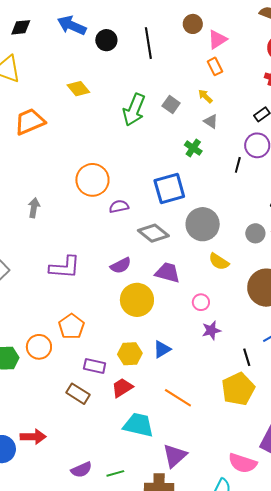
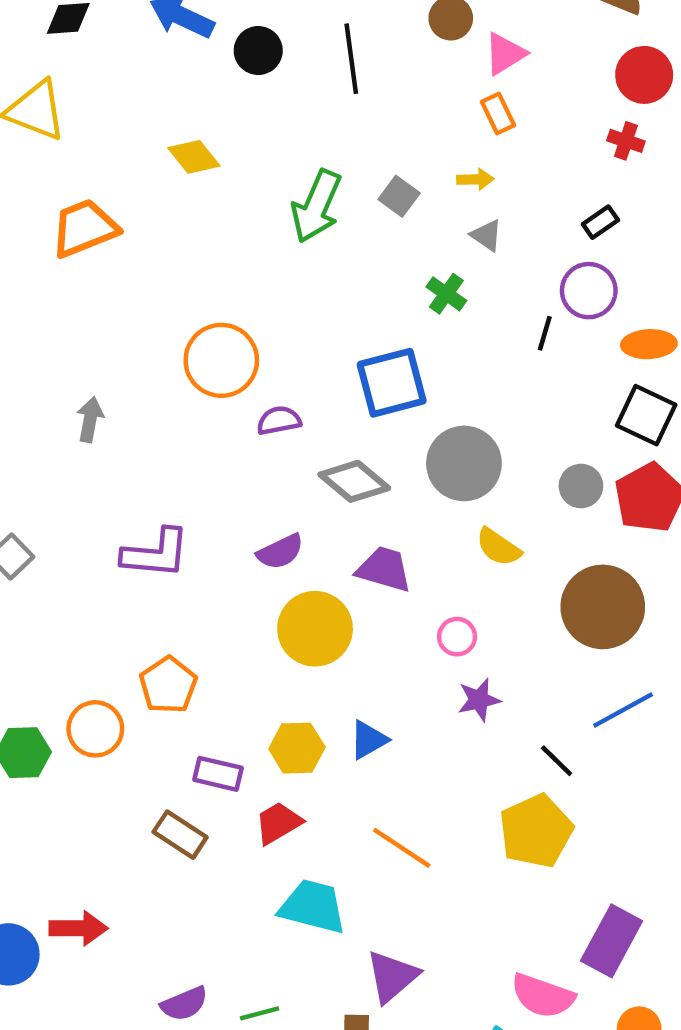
yellow arrow: (205, 96) -> (475, 179), turned 133
black line: (247, 357) -> (557, 761), turned -30

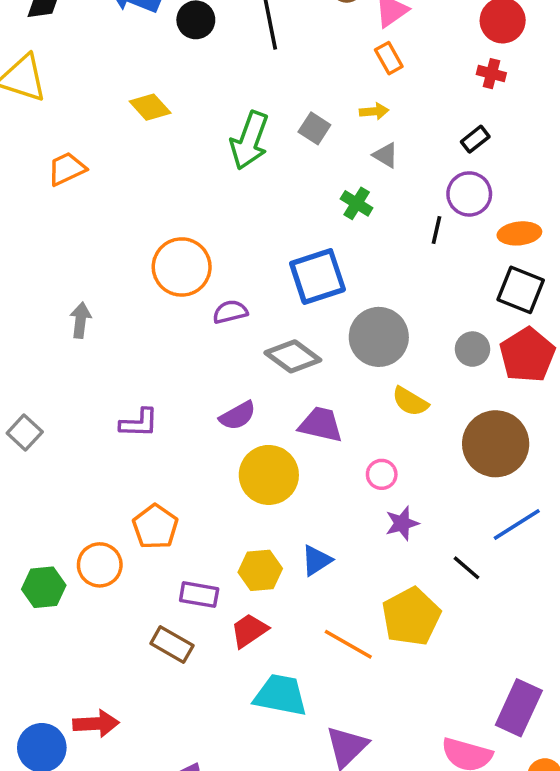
orange trapezoid: (84, 228) -> (67, 169), size x0.7
purple L-shape: (156, 553) -> (139, 423), size x0.7
yellow pentagon: (536, 831) -> (411, 617), moved

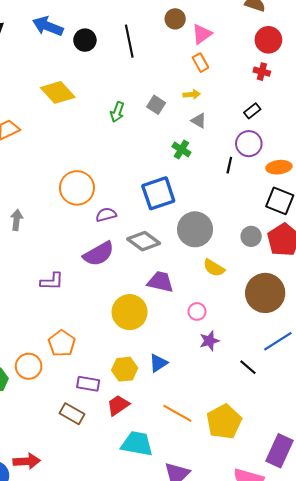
yellow diamond: (150, 107) -> (58, 92), size x1.4
green arrow: (249, 140) -> (117, 112), size x0.6
purple semicircle: (238, 416) -> (99, 254), moved, size x1.4
yellow pentagon: (411, 617) -> (224, 422), moved

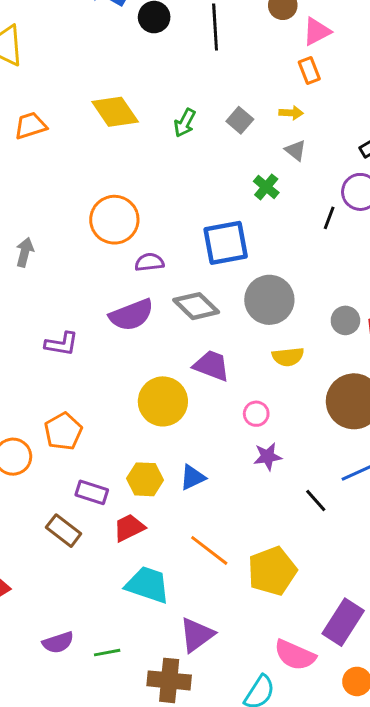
yellow diamond: (58, 92) -> (115, 112), moved
yellow semicircle: (214, 268) -> (288, 357), turned -45

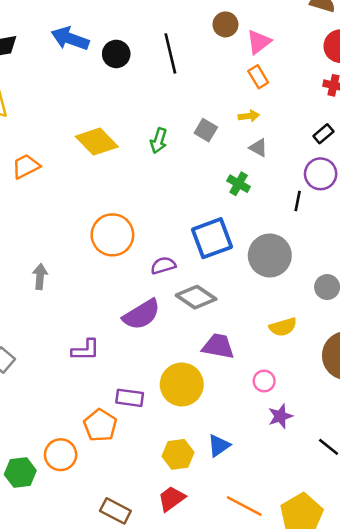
purple semicircle: (149, 262) -> (163, 265), moved
gray circle: (269, 300) -> (270, 255), moved
purple rectangle: (92, 492) -> (130, 398), moved

